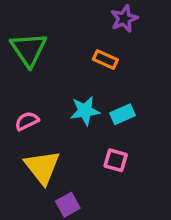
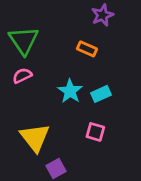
cyan star: (85, 111) -> (70, 91), turned -30
pink semicircle: (27, 121) -> (22, 76), moved

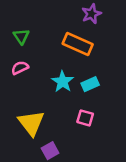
green triangle: (24, 40) -> (21, 36), size x0.6
orange rectangle: (87, 49) -> (78, 44), size x1.6

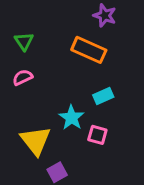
purple star: (91, 14) -> (105, 15), turned -30
cyan star: (63, 82) -> (72, 118), moved

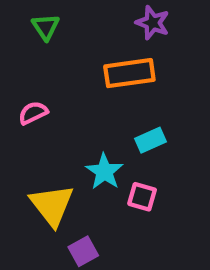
green triangle: (24, 41) -> (46, 27), moved
orange rectangle: (89, 50) -> (129, 73), turned -32

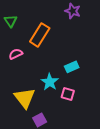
green triangle: (46, 27) -> (11, 21), moved
orange rectangle: (129, 73) -> (40, 35), moved, turned -50

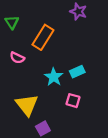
pink semicircle: (16, 54) -> (17, 58), turned -128
cyan star: (50, 82) -> (54, 77), moved

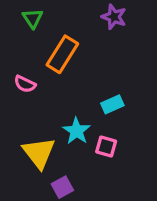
green triangle: (12, 22) -> (33, 18), moved
cyan star: (54, 77) -> (76, 131), moved

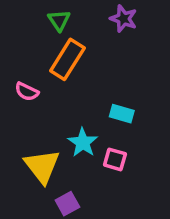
green triangle: (33, 18) -> (59, 20), moved
cyan rectangle: (112, 104) -> (122, 114), turned 40

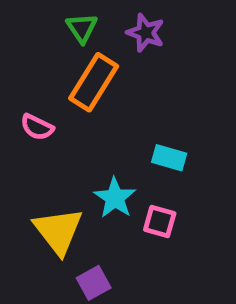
purple star: (123, 19) -> (146, 33), moved

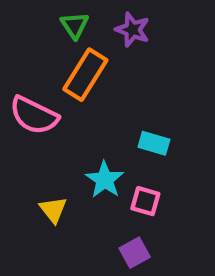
pink semicircle: (37, 127) -> (34, 115), size x1.6
yellow triangle: (58, 231) -> (53, 210), size x0.6
purple square: (94, 283) -> (135, 253), moved

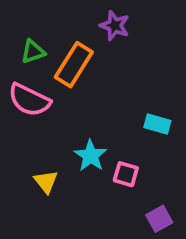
green triangle: (75, 25) -> (33, 52), moved, turned 45
cyan rectangle: (154, 143) -> (157, 124), moved
purple square: (135, 253) -> (159, 219), moved

